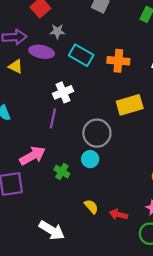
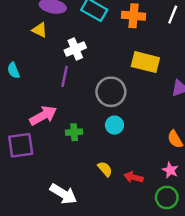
yellow triangle: (16, 66) -> (40, 30), moved
yellow rectangle: (130, 105) -> (145, 62), turned 30
cyan circle: (90, 159) -> (114, 125), moved
green cross: (62, 172) -> (74, 132), turned -35

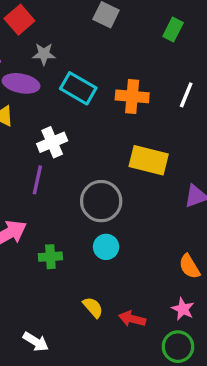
white arrow: (63, 194) -> (36, 342), size x0.7

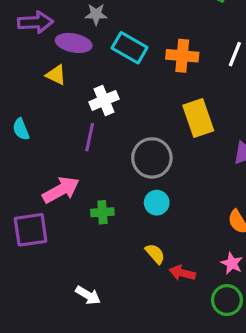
yellow rectangle: (149, 160) -> (198, 118), turned 57
yellow semicircle: (93, 307) -> (155, 254), moved

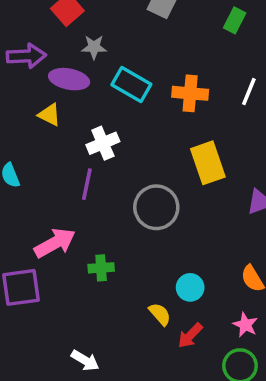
cyan circle: (157, 203) -> (190, 287), moved
red arrow: (182, 273) -> (190, 336), turned -60

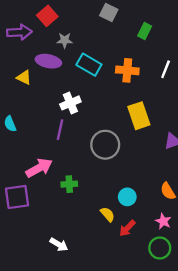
green rectangle: (235, 20) -> (145, 31), moved
purple arrow: (26, 56) -> (19, 32), moved
yellow triangle: (49, 115) -> (24, 77), moved

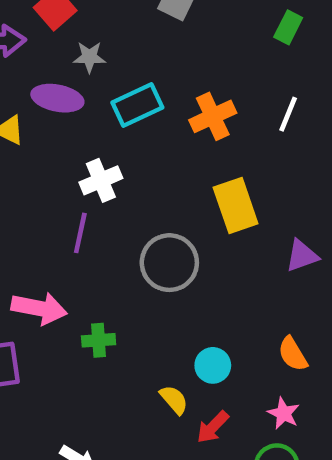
green rectangle: (145, 31) -> (288, 27), moved
cyan rectangle: (89, 65) -> (137, 105), turned -55
orange cross: (127, 70) -> (213, 116), turned -30
pink arrow: (39, 168) -> (39, 308), turned 40

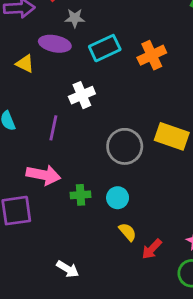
yellow rectangle: (236, 205) -> (172, 136), moved, turned -52
purple line: (80, 233) -> (53, 128), moved
cyan circle: (213, 365) -> (118, 198), moved

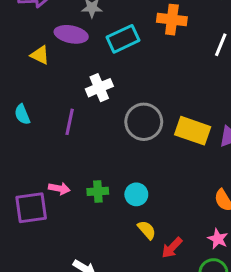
orange cross: (152, 55) -> (172, 20), moved, turned 32
gray circle: (125, 146) -> (144, 122), moved
pink arrow: (43, 175) -> (59, 188), moved, size x0.6

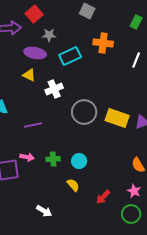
yellow triangle: (40, 55) -> (29, 75), moved
purple line: (70, 122) -> (33, 125), moved, turned 66
yellow semicircle: (147, 230) -> (73, 185), moved

